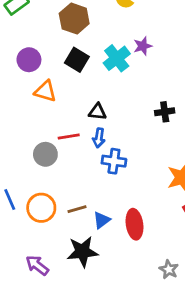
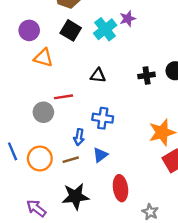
black triangle: (97, 112) -> (98, 75), moved
blue arrow: (99, 138) -> (79, 137), moved
blue triangle: (102, 220) -> (100, 155), moved
red ellipse: (134, 224) -> (120, 188), moved

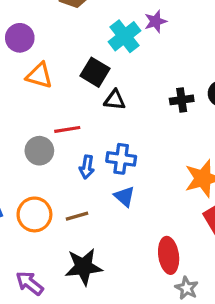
black square: (71, 30) -> (95, 72), moved
blue arrow: (79, 137) -> (87, 167), moved
blue triangle: (100, 155) -> (124, 196), moved, turned -42
red ellipse: (120, 188) -> (169, 255), moved

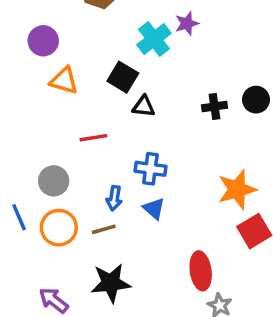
gray circle: (39, 151) -> (54, 181), moved
blue arrow: (87, 167) -> (114, 198), moved

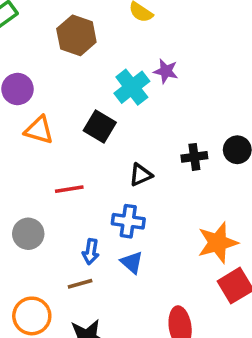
purple star: (187, 23) -> (166, 71), turned 30
black triangle: (144, 107) -> (141, 175), moved, turned -30
orange circle: (59, 228) -> (32, 316), moved

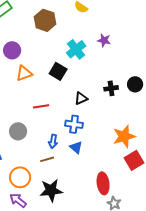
purple star: (166, 71) -> (104, 40), moved
orange triangle: (39, 130) -> (24, 73), turned -36

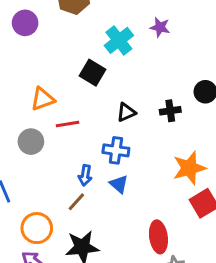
purple circle: (12, 50) -> (25, 23), moved
orange triangle: (24, 73) -> (43, 99), moved
black cross: (111, 88) -> (170, 111), moved
gray circle: (18, 131) -> (31, 142), moved
brown line: (47, 159) -> (76, 202), turned -32

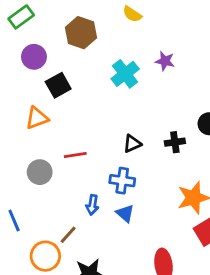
black square: (92, 73) -> (58, 85), moved, turned 30
orange triangle: (43, 99) -> (37, 118), moved
brown line: (76, 202) -> (68, 235), moved

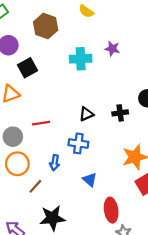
cyan cross: (125, 74) -> (81, 59), turned 35
blue triangle: (125, 213) -> (90, 180), moved
orange circle: (45, 256) -> (17, 164), moved

